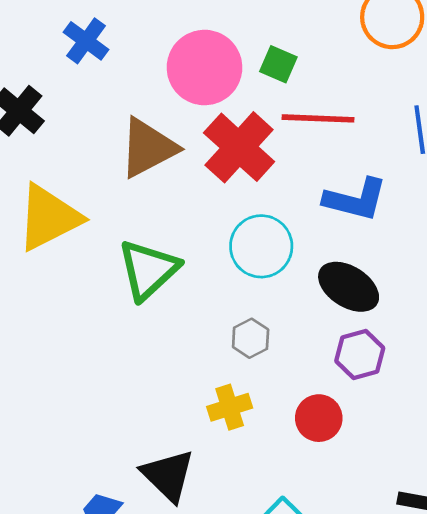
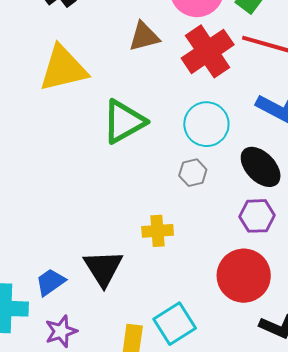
brown triangle: (148, 148) -> (144, 37), size x0.7
gray hexagon: (251, 338) -> (193, 173), moved
red circle: (319, 418) -> (244, 276), moved, size x1.6

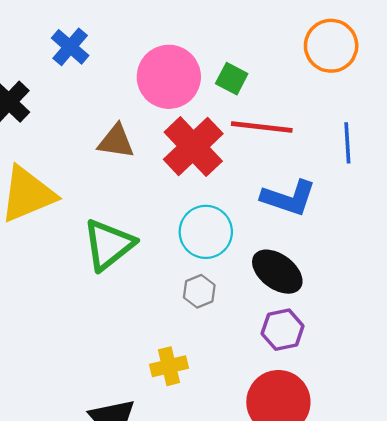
brown triangle: (144, 37) -> (116, 141), turned 32

